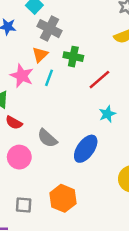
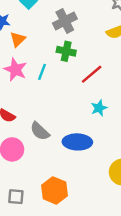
gray cross: (49, 29) -> (65, 21), moved, turned 35
orange triangle: (40, 55) -> (18, 39), moved
blue ellipse: (86, 149) -> (77, 142), turned 56

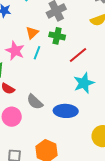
orange triangle: (18, 39) -> (32, 33), moved
cyan star: (99, 108) -> (84, 83), size x1.5

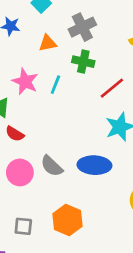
orange triangle: (32, 33) -> (48, 43), moved, turned 32
gray semicircle: (35, 102) -> (52, 166), moved

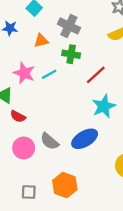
gray cross: (82, 27) -> (69, 26), turned -35
cyan line: (55, 85) -> (49, 74), turned 42
blue ellipse: (94, 165) -> (85, 139), turned -30

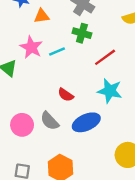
orange triangle: (41, 41) -> (42, 16), moved
cyan star: (104, 106) -> (110, 91), turned 30
red semicircle: (18, 116) -> (66, 95), moved

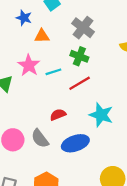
red line: (105, 57) -> (80, 83), moved
red semicircle: (66, 95) -> (58, 115), turned 119

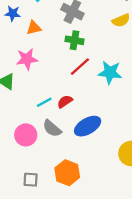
pink star: (29, 65) -> (27, 59), turned -30
cyan line: (53, 72) -> (44, 102), moved
cyan star: (101, 115) -> (110, 72), moved

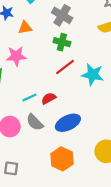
orange hexagon: (67, 173) -> (62, 159), moved

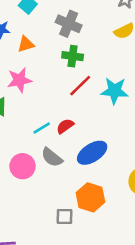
gray square: (11, 168) -> (64, 217), moved

